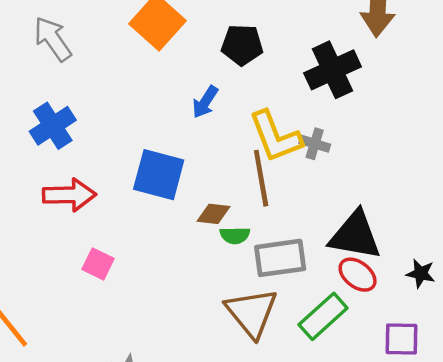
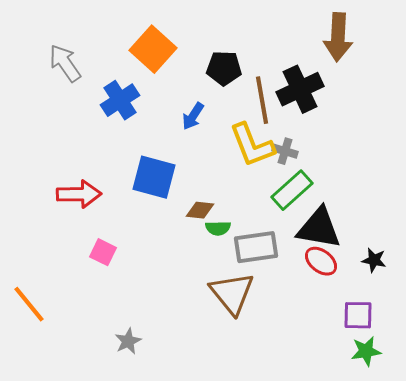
blue cross: (53, 126) -> (120, 100), moved
brown line: (261, 178) -> (262, 100), moved
green rectangle: (323, 316) -> (292, 190), moved

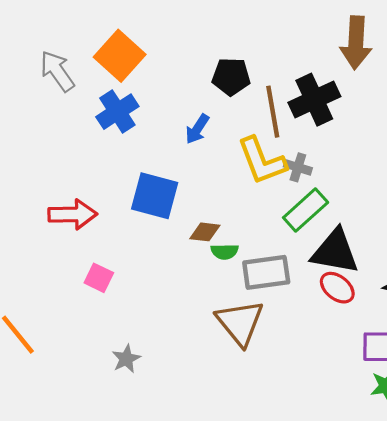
orange square: (153, 49) -> (120, 56), moved
gray star: (128, 341) -> (126, 359), moved

